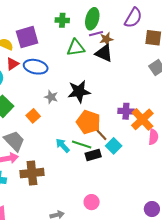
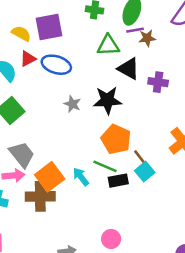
black triangle: (104, 53) -> (129, 69), moved
purple cross: (126, 111) -> (158, 82), moved
orange square: (33, 116) -> (50, 177), moved, size x1.6
brown line: (101, 134) -> (140, 158), moved
cyan arrow: (63, 145) -> (81, 177), moved

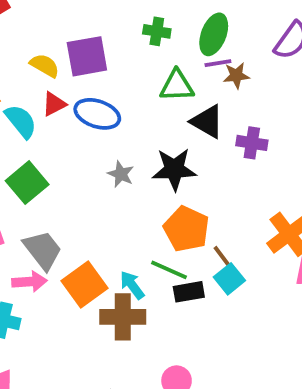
brown cross: (40, 196) -> (123, 317), moved

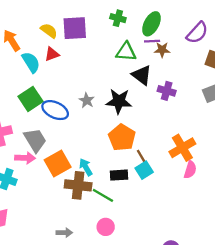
blue ellipse: (97, 114) -> (55, 110), moved
green line: (169, 270) -> (103, 195), moved

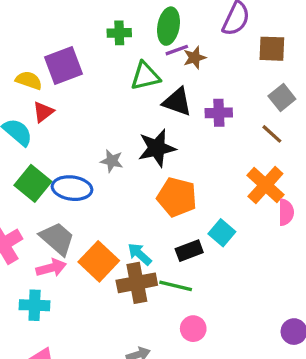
brown line: (142, 157) -> (272, 134), moved

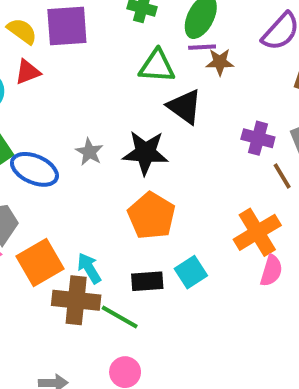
purple cross: (219, 113) -> (258, 138), moved

